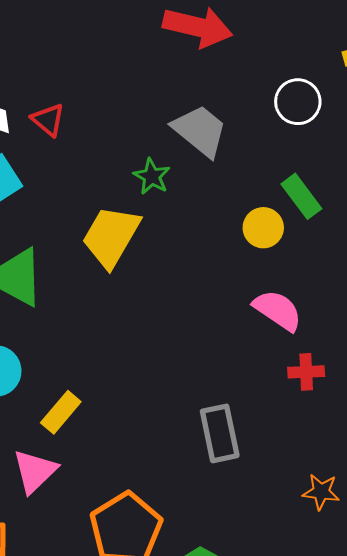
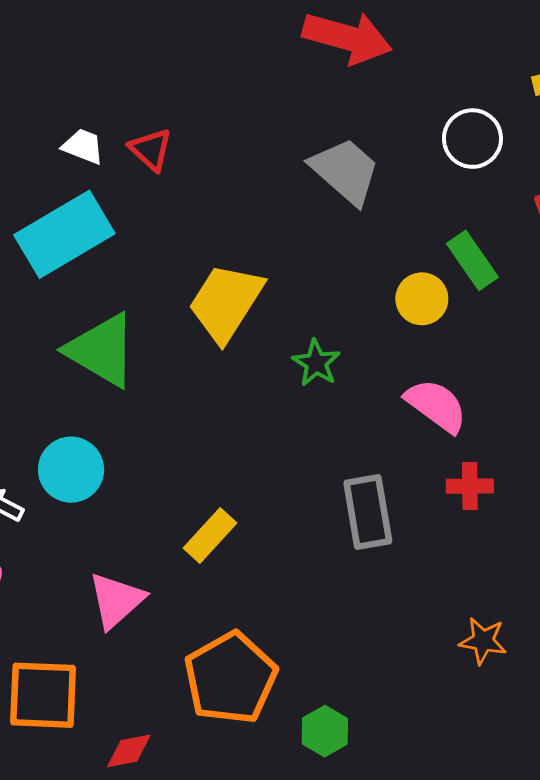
green star: (152, 176) -> (316, 363), moved
yellow rectangle: (61, 412) -> (210, 535), moved
gray rectangle: (220, 433) -> (368, 512), moved

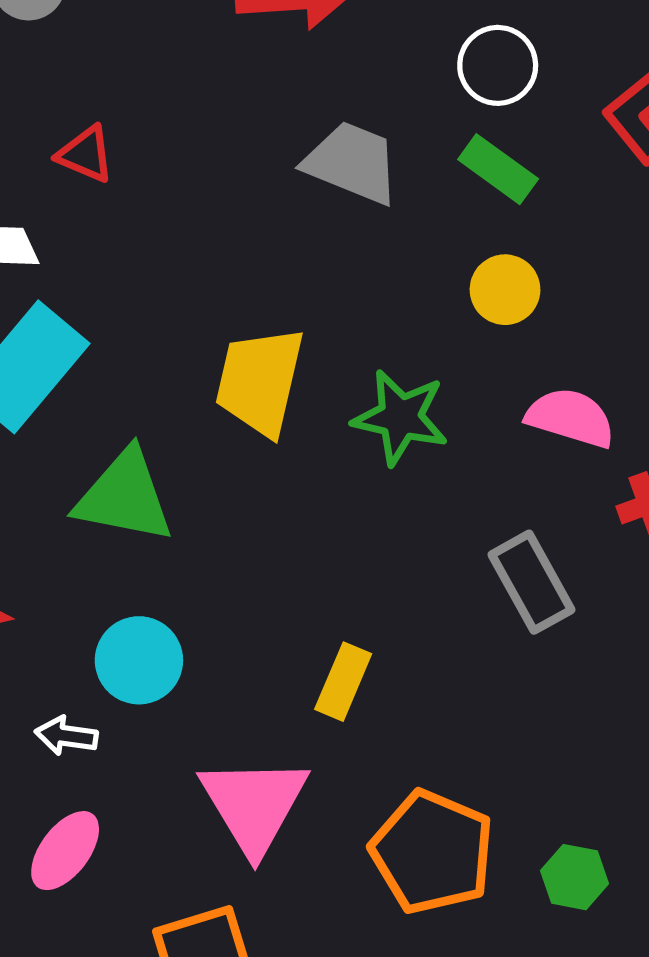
red triangle: (151, 150) -> (85, 154), moved
green rectangle: (472, 260) -> (498, 169), moved
green star: (316, 363) -> (400, 417), size x1.5
pink triangle: (116, 600) -> (254, 805), size x1.4

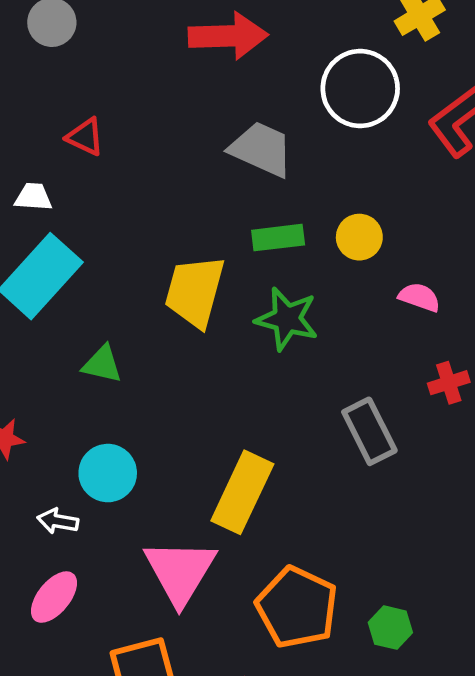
white circle: (498, 65) -> (360, 89), size x1.5
green rectangle: (498, 169) -> (278, 238), moved, turned -45
pink semicircle: (571, 418) -> (419, 297), moved, size x0.7
green triangle: (124, 496) -> (102, 364), size x0.6
yellow rectangle: (343, 682) -> (242, 492), size x1.6

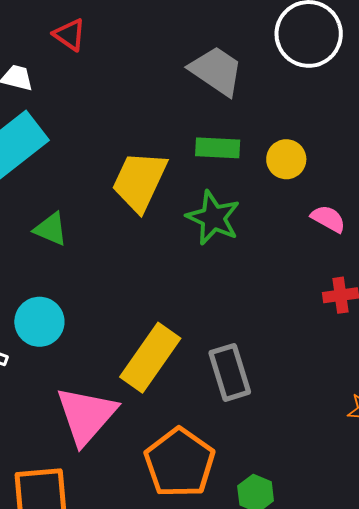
gray rectangle: (369, 431) -> (230, 372), moved

